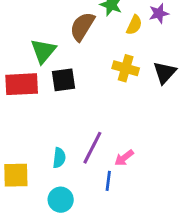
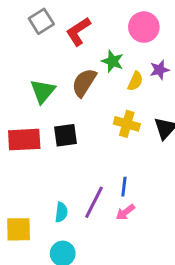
green triangle: (43, 51) -> (43, 91), moved
blue line: (108, 181) -> (124, 187), moved

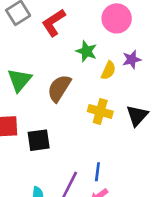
brown semicircle: (84, 83) -> (59, 88), moved
black square: (66, 135) -> (39, 140), moved

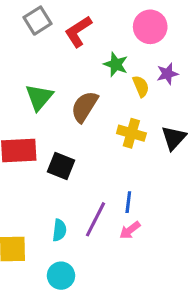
yellow semicircle: (108, 70) -> (141, 86), turned -48
black square: (39, 140) -> (61, 166), turned 30

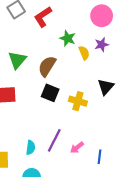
pink circle: (150, 27) -> (102, 16), moved
yellow cross: (131, 133) -> (78, 101), moved
black square: (61, 166) -> (50, 93), moved
blue line: (128, 202) -> (100, 157), moved

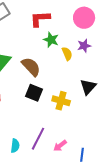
red L-shape: (43, 17) -> (40, 19), moved, turned 30
brown semicircle: (47, 66) -> (31, 67), turned 105

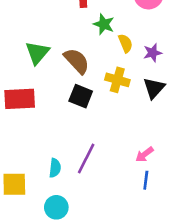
purple star: (84, 46) -> (153, 53), moved
yellow cross: (61, 101) -> (117, 80), moved
pink arrow: (60, 146) -> (144, 154), moved

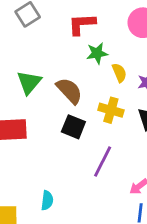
green star: (104, 24) -> (97, 53), turned -30
purple line: (86, 158) -> (103, 162), moved

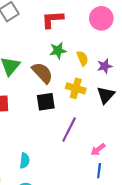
green star: (97, 53) -> (58, 51), moved
black square: (73, 127) -> (46, 102), turned -30

